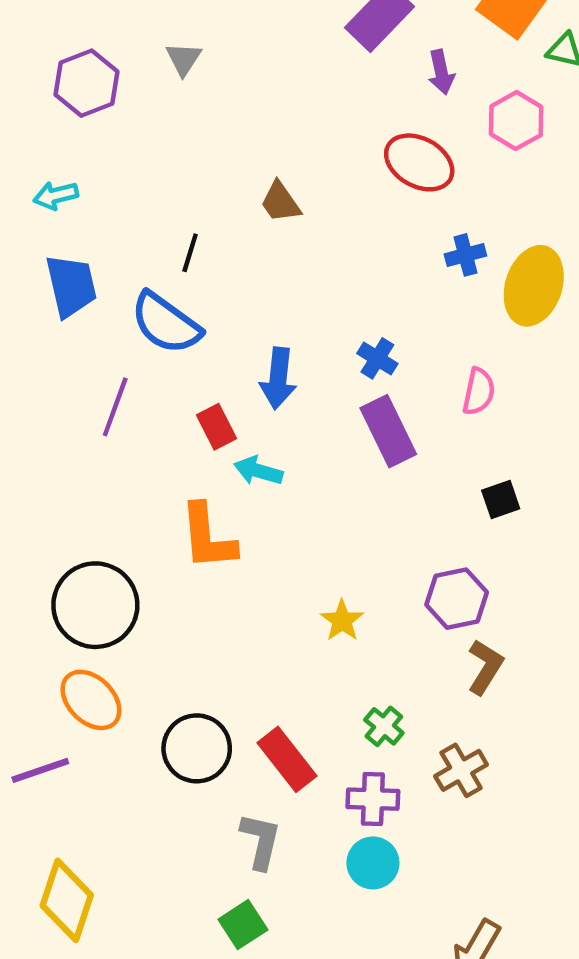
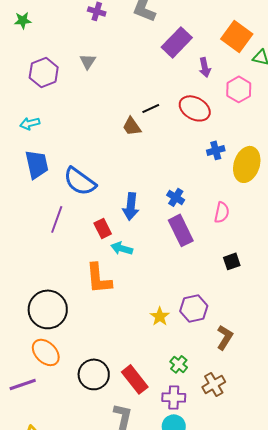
black line: (190, 253) -> (151, 108), moved, turned 48
purple hexagon: (457, 599) -> (194, 308), moved

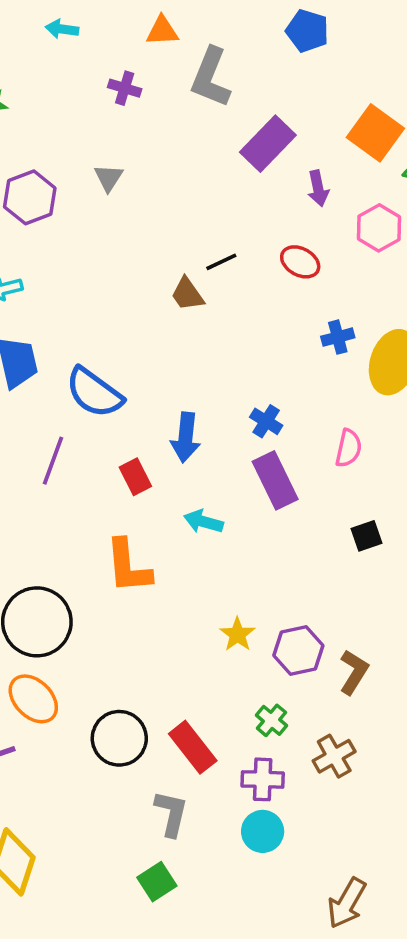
red ellipse: (195, 108) -> (300, 262), size x0.7
cyan arrow: (122, 248) -> (203, 522), moved
purple hexagon: (194, 308) -> (298, 651), moved

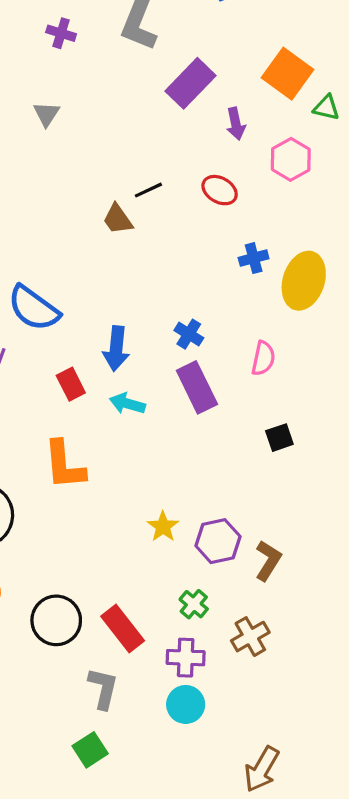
cyan arrow: (203, 522) -> (127, 404), moved

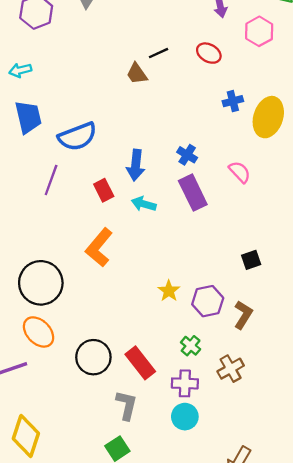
blue semicircle: (34, 308) -> (77, 137), turned -57
pink semicircle: (263, 358) -> (240, 172), turned -55
black square: (279, 438) -> (251, 260), moved
orange L-shape: (64, 465) -> (99, 247), turned 45

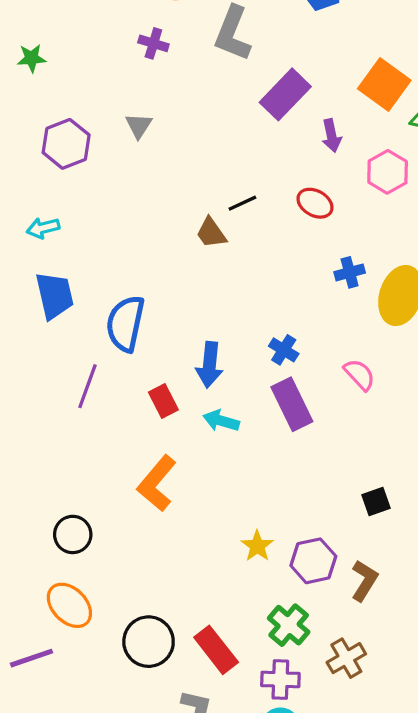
blue semicircle: (77, 137) -> (125, 324), turned 123
black circle: (41, 283) -> (73, 534), size x0.6
green cross: (191, 346) -> (289, 625), size x1.4

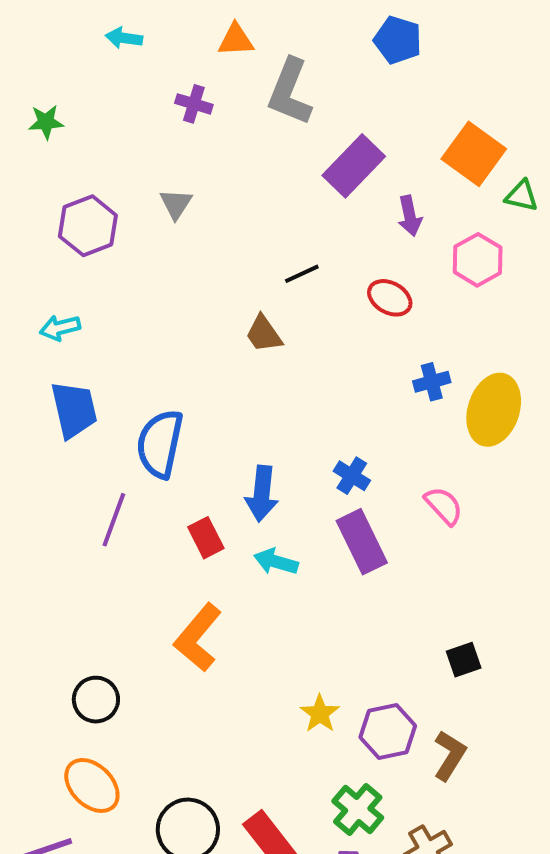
black line: (242, 203) -> (302, 274), moved

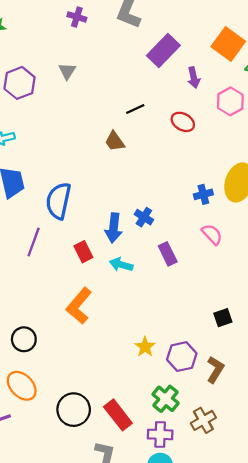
blue cross: (432, 382) -> (203, 194), moved
blue cross: (352, 476) -> (144, 217), moved
purple rectangle: (362, 542) -> (168, 254), size x0.7

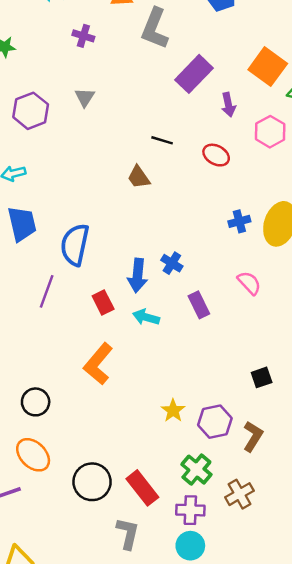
purple cross: (77, 17) -> (83, 36), moved
black line: (135, 109) -> (162, 140), turned 42
blue cross: (203, 194) -> (239, 221), moved

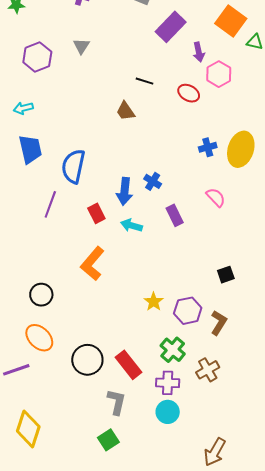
pink hexagon: (270, 132) -> (219, 74), moved

